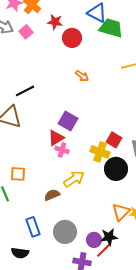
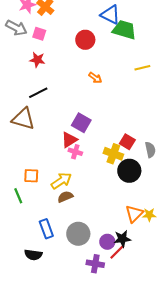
red star: (55, 22) -> (37, 60), moved
pink square: (26, 32) -> (39, 34), turned -32
yellow arrow: (74, 179) -> (61, 181), moved

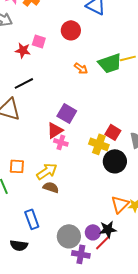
green trapezoid: (124, 30) -> (110, 63), moved, turned 145
pink square: (39, 34) -> (39, 41), moved
brown semicircle: (65, 197) -> (51, 187), turned 42
gray circle: (78, 234) -> (69, 236), moved

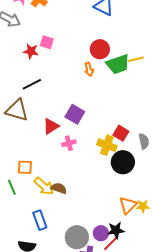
red circle: (71, 30) -> (100, 49), moved
orange arrow: (81, 68) -> (89, 69), turned 40
red triangle: (55, 130) -> (51, 126), moved
pink cross: (61, 142) -> (69, 143), turned -32
yellow arrow: (47, 171) -> (44, 186), moved, turned 75

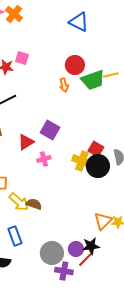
black circle: (123, 162) -> (98, 166), moved

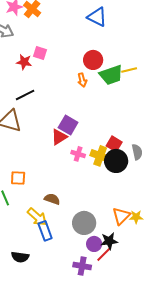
red triangle: (26, 142) -> (59, 137), moved
pink cross: (44, 159) -> (78, 154), moved, turned 32
yellow arrow: (19, 202) -> (37, 217), moved
blue rectangle: (15, 236) -> (45, 231), moved
gray circle: (52, 253) -> (84, 223), moved

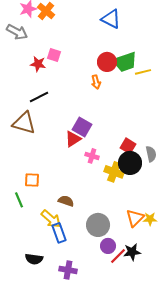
green trapezoid: (111, 75) -> (125, 62), moved
yellow cross: (100, 156) -> (114, 172), moved
black star: (109, 241) -> (132, 252), moved
purple cross: (82, 266) -> (68, 270), moved

